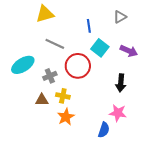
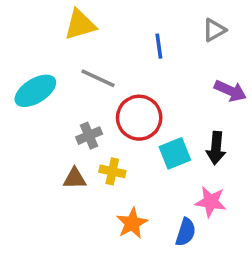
cyan square: (100, 48) -> (175, 153), moved, turned 30
cyan ellipse: (23, 65) -> (35, 91), moved
orange star: (66, 117) -> (132, 223), moved

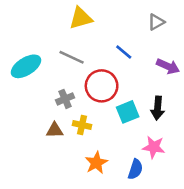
yellow triangle: (80, 25) -> (81, 18), moved
blue line: (159, 46) -> (124, 52), moved, turned -42

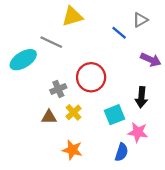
blue line: (124, 52) -> (119, 33), moved
gray line: (72, 57) -> (51, 42), moved
cyan square: (128, 112) -> (114, 115), moved
yellow cross: (82, 125) -> (74, 112), turned 35
orange star: (96, 163) -> (72, 150), moved, turned -30

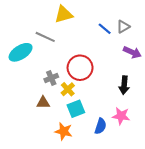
gray triangle: (140, 20) -> (123, 27), moved
yellow cross: (74, 112) -> (68, 89), moved
cyan square: (114, 115) -> (76, 109), moved
blue semicircle: (122, 152) -> (101, 126), moved

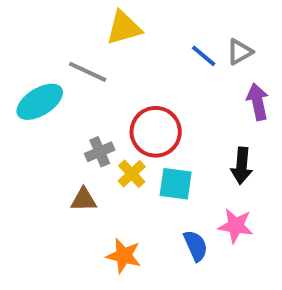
purple arrow: (132, 52) -> (258, 102), turned -126
cyan square: (76, 109) -> (176, 184), moved, turned 30
blue semicircle: (101, 126) -> (196, 246), turned -42

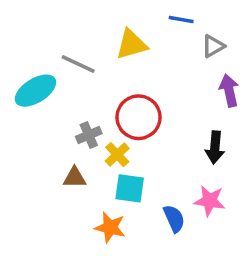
yellow triangle: (124, 28) -> (131, 44), moved
blue line: (204, 56) -> (181, 20), moved, turned -30
cyan square: (176, 184) -> (130, 188), moved

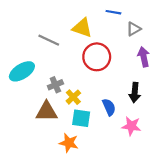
yellow triangle: (131, 44) -> (82, 28), turned 35
cyan ellipse: (35, 91) -> (22, 71), moved
red circle: (139, 117) -> (97, 57), moved
brown triangle: (75, 178) -> (46, 112), size x1.5
blue semicircle: (174, 219) -> (109, 107), moved

